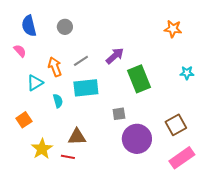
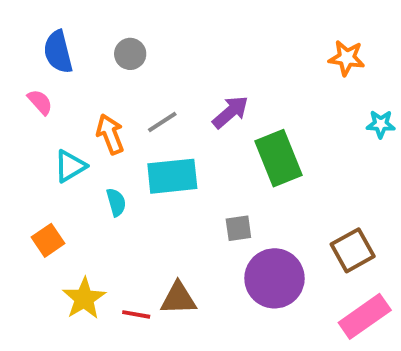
cyan star: (187, 73) -> (381, 124), moved
brown triangle: (77, 137) -> (178, 298), moved

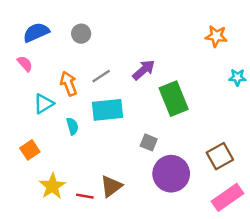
blue semicircle: (58, 52) -> (36, 32), turned 80
gray square: (238, 228) -> (149, 142), turned 30
brown triangle: (178, 298) -> (111, 186), turned -35

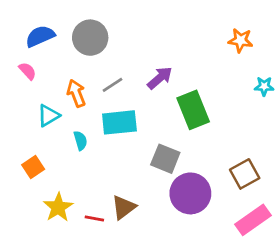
gray circle: (81, 34) -> (90, 38), size x1.6
gray square: (149, 142) -> (165, 159), size x1.5

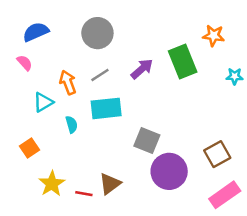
gray circle: (90, 38) -> (97, 33), moved
green rectangle: (193, 110) -> (183, 61), moved

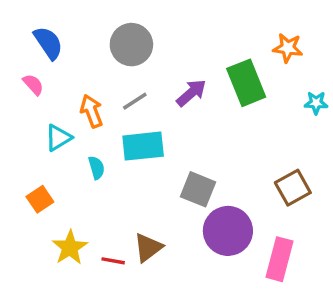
blue semicircle: (36, 32) -> (48, 43), turned 80
brown square: (217, 154) -> (293, 188), moved
pink rectangle: (225, 195) -> (279, 259), moved, turned -40

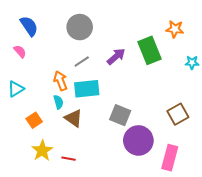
orange arrow: (92, 111) -> (60, 81), moved
cyan triangle: (58, 138) -> (16, 89), moved
orange square: (40, 199) -> (34, 120), moved
brown triangle: (148, 248) -> (74, 118), moved, turned -48

